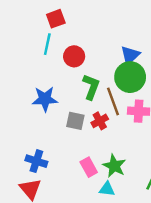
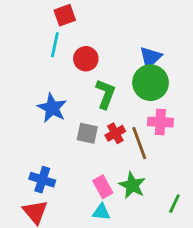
blue star: (45, 99) -> (52, 108), turned 30
brown line: (113, 101) -> (139, 143), moved
cyan triangle: (107, 189) -> (101, 212), moved

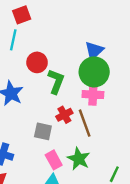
red circle: (86, 59) -> (37, 62), moved
pink cross: (160, 122) -> (93, 95), moved
gray square: (87, 133) -> (43, 131), moved

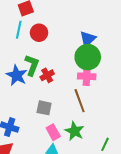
red circle: (37, 62) -> (39, 33), moved
green L-shape: (56, 81) -> (32, 65), moved
red cross: (64, 115) -> (47, 75), moved

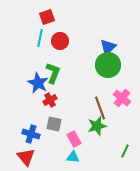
red cross: (47, 75) -> (50, 100), moved
pink cross: (87, 76) -> (122, 98), moved, turned 36
gray square: (44, 108) -> (54, 124), moved
green star: (74, 131) -> (97, 126), moved, turned 30

